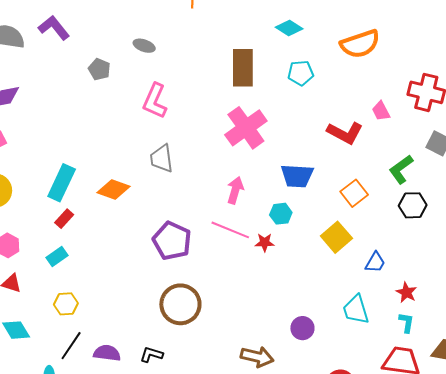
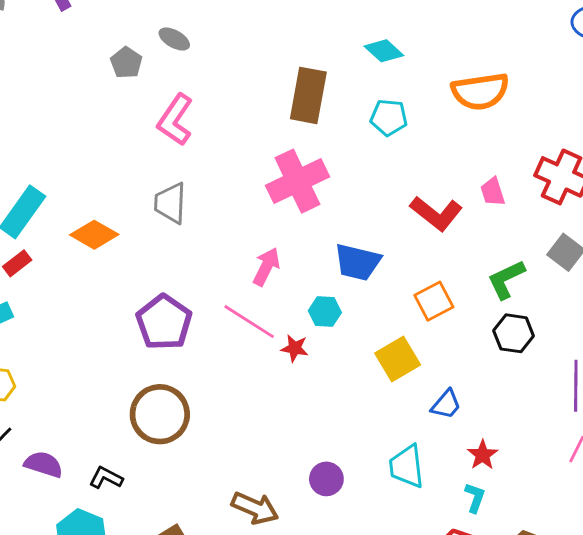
gray pentagon: (99, 69) -> (126, 63), moved

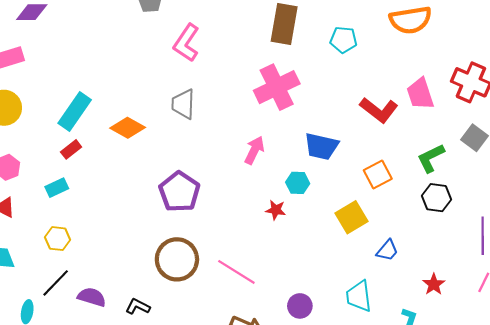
pink trapezoid: (493, 192) -> (420, 94), size x1.5
pink line: (249, 322) -> (236, 272), moved
red star: (483, 455) -> (434, 284), moved

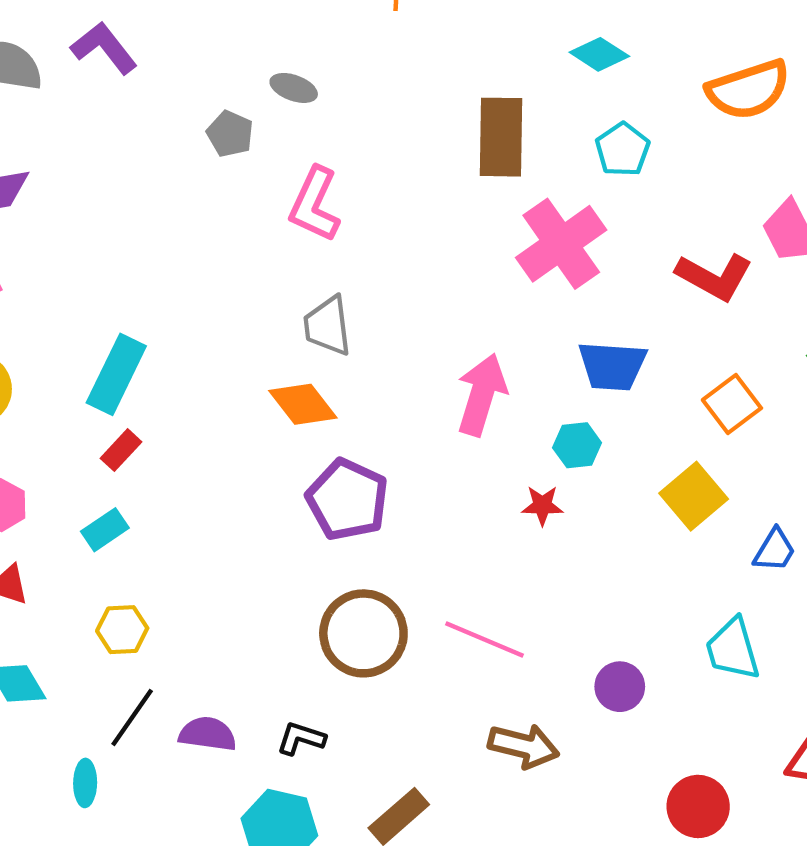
cyan pentagon: (343, 40) -> (623, 150), turned -30
pink cross: (277, 87) -> (561, 244), moved
orange diamond: (128, 128) -> (303, 404), moved, turned 32
pink arrow: (254, 150) -> (482, 395), size x1.4

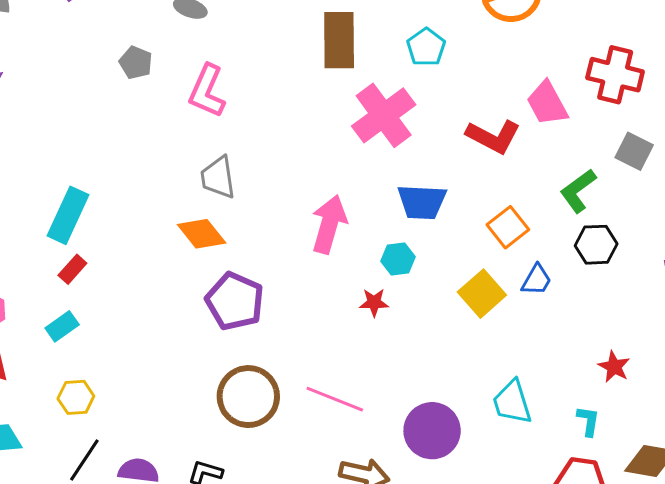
gray pentagon: (230, 134) -> (136, 63), moved
blue trapezoid: (775, 550) -> (536, 280), moved
purple circle: (620, 687) -> (432, 431), size x1.6

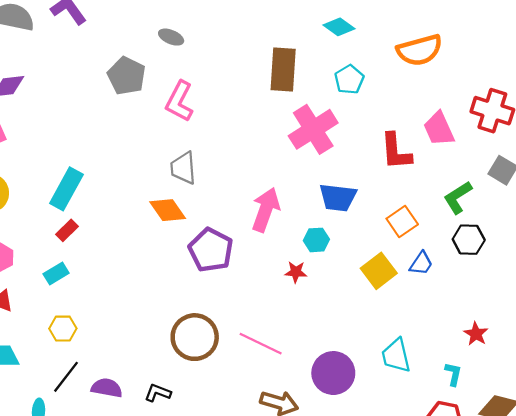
gray pentagon: (136, 63) -> (127, 76), size x1.5
red L-shape: (493, 137) -> (396, 151), turned 54
purple pentagon: (235, 301) -> (211, 250), moved

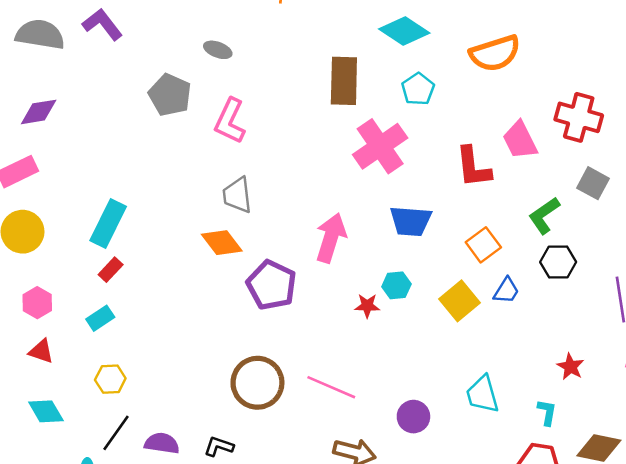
cyan diamond: (339, 27) -> (404, 31), size x1.4
cyan hexagon: (316, 240) -> (396, 285), moved
purple circle: (333, 373) -> (413, 417), size x0.7

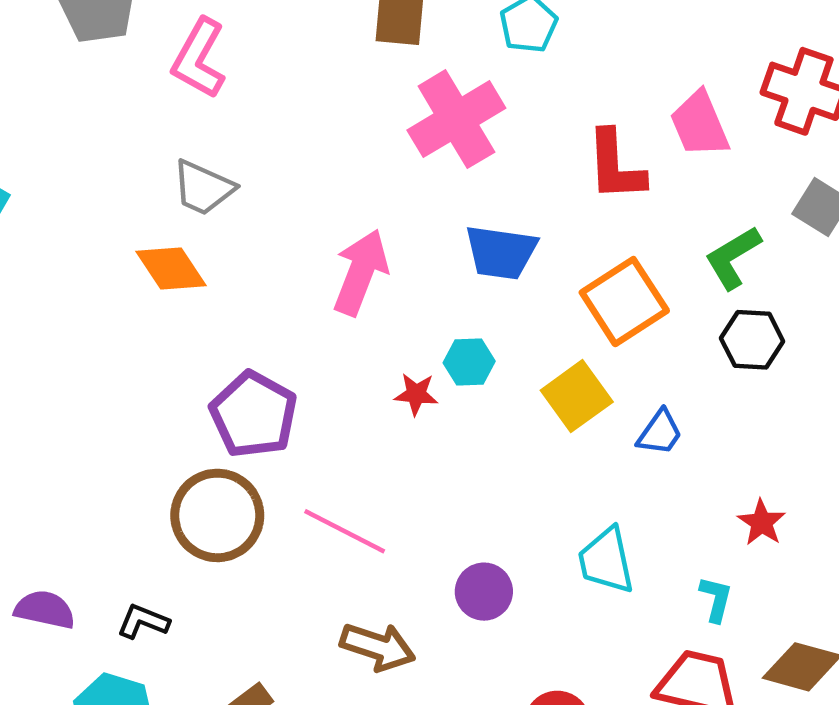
gray trapezoid: (237, 195) -> (203, 188), turned -63
orange square: (483, 245) -> (624, 302), size x1.4
purple pentagon: (271, 285) -> (254, 414), moved
blue trapezoid: (506, 291) -> (660, 433), moved

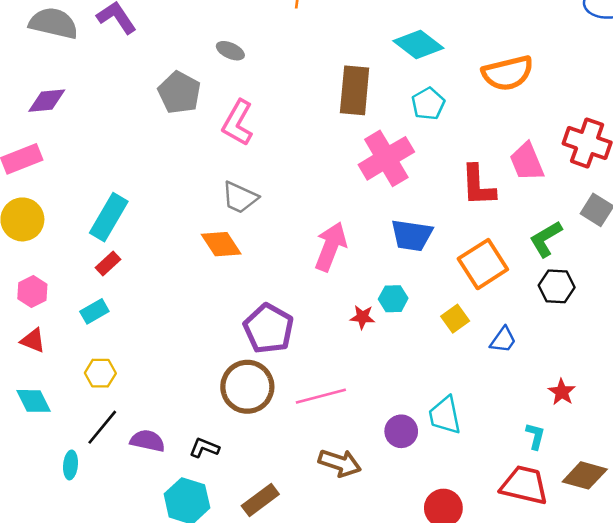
yellow square: (577, 396) -> (455, 319), size x0.7
pink line: (345, 531) -> (321, 396), turned -42
cyan trapezoid: (606, 561) -> (445, 415), moved

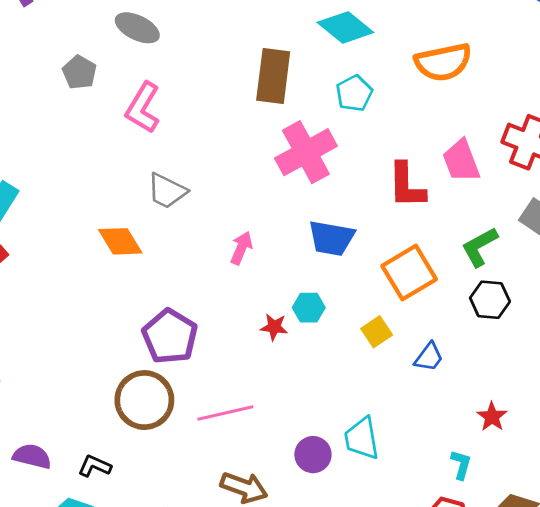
gray ellipse: (230, 51) -> (137, 28), size x1.4
gray pentagon: (179, 93) -> (79, 72), size x0.7
gray trapezoid: (240, 197) -> (167, 191), moved
pink arrow: (331, 247) -> (241, 248), size x0.6

